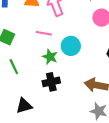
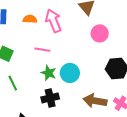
cyan circle: (71, 46) -> (70, 73), moved

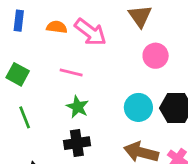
pink arrow: (53, 21) -> (90, 32), turned 145
cyan circle: (70, 73) -> (138, 107), moved

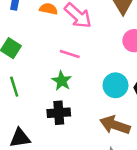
pink line: (71, 72) -> (70, 54), moved

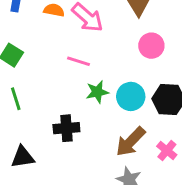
green star: (62, 81) -> (97, 92), moved, turned 30
brown arrow: (115, 125) -> (130, 142), turned -64

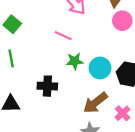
pink circle: (151, 46) -> (122, 21), moved

